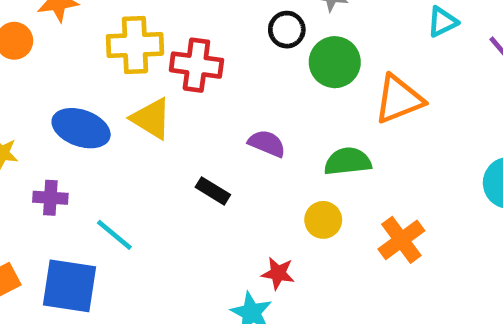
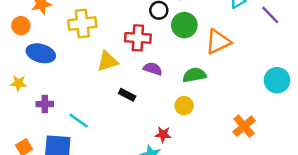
red cross: (196, 65) -> (138, 38), moved
yellow triangle: (151, 119) -> (108, 61), moved, turned -45
blue ellipse: (81, 128) -> (41, 53), moved
orange cross: (401, 240) -> (244, 126), moved

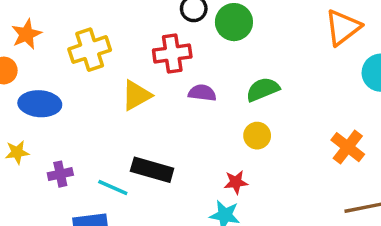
orange triangle: (218, 42) -> (343, 27), moved
black rectangle: (127, 95) -> (152, 170), moved, size x1.6

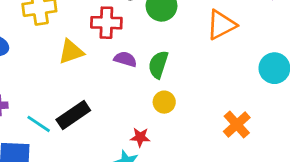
orange triangle: (343, 27) -> (221, 25), moved
green semicircle: (263, 89) -> (158, 65), moved, turned -60
black rectangle: (152, 170) -> (73, 115), turned -60

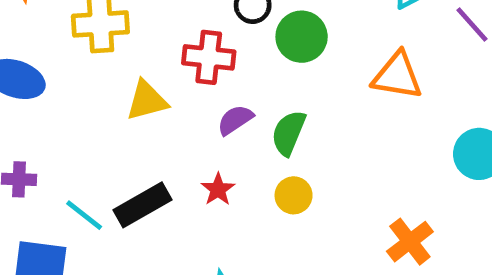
orange triangle: (221, 25) -> (397, 76), turned 32
purple semicircle: (125, 59) -> (235, 120), turned -55
red star: (140, 137) -> (218, 189), moved, turned 30

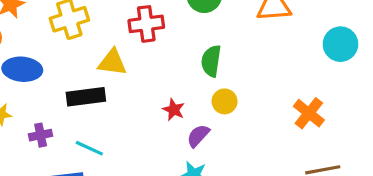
yellow triangle: (147, 101) -> (112, 62), turned 36
purple semicircle: (235, 120) -> (198, 136), moved
black rectangle: (142, 205) -> (86, 97), moved, turned 36

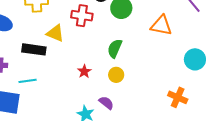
orange cross: (309, 113) -> (178, 97), moved, turned -30
purple semicircle: (198, 136) -> (106, 103), moved, turned 70
cyan line: (89, 148) -> (28, 81), turned -48

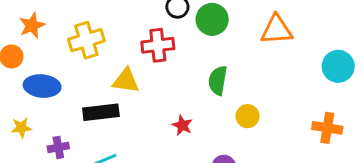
yellow circle: (116, 75) -> (248, 116), moved

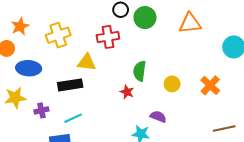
green semicircle: (218, 80) -> (140, 71), moved
yellow star: (21, 128) -> (15, 98), size x1.5
orange cross: (327, 128) -> (210, 85), moved, turned 36

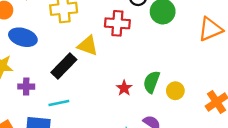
orange triangle: (190, 23) -> (210, 29), turned -30
green semicircle: (140, 71) -> (151, 82), moved
black rectangle: (70, 85) -> (64, 66), turned -50

